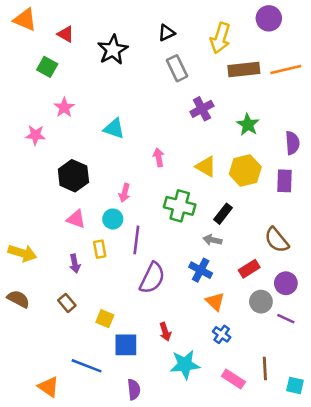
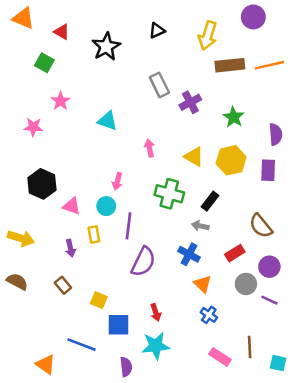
gray rectangle: (177, 68) -> (159, 85), moved
black hexagon: (73, 176) -> (42, 184), moved
cyan star: (185, 365) -> (156, 346), moved

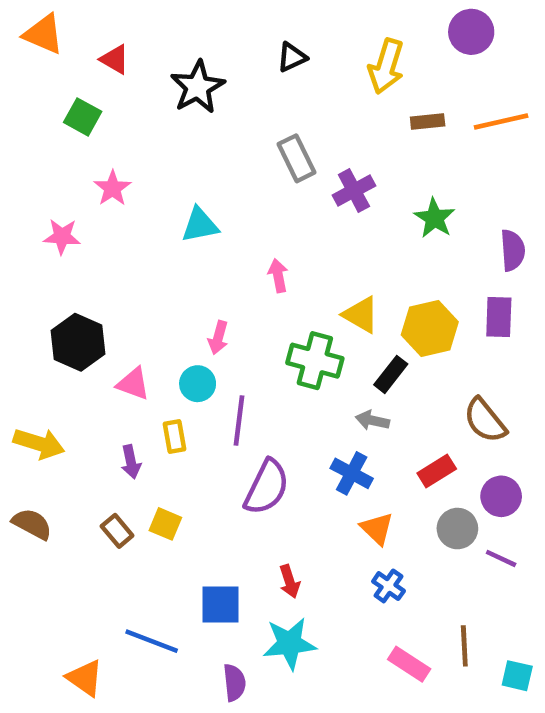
brown rectangle: (230, 65) -> (428, 122), size x0.6
cyan triangle: (107, 121) -> (200, 225), turned -30
yellow triangle: (194, 157) -> (361, 315), moved
yellow hexagon: (231, 160) -> (430, 328), moved
yellow square: (99, 300) -> (165, 524), moved

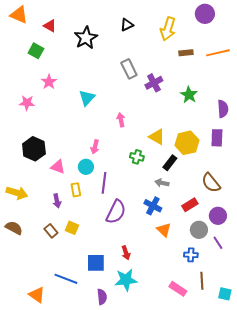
cyan triangle: (200, 225) -> (87, 98), turned -36
green cross: (315, 361) -> (137, 157), size x0.6
purple line: (501, 558) -> (218, 243), turned 32
blue cross: (388, 586) -> (191, 255), moved, turned -32

